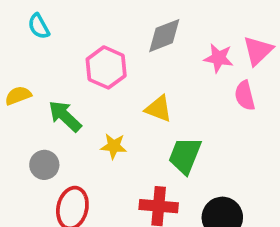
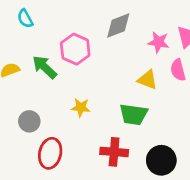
yellow triangle: (159, 109) -> (147, 80), moved
green arrow: (65, 116) -> (45, 67), moved
green trapezoid: (185, 156) -> (134, 114), turned -104

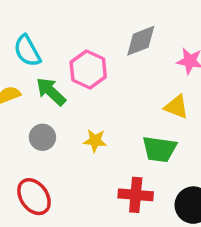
cyan semicircle: (25, 19) -> (27, 51), moved, size x1.4
gray circle: (29, 121) -> (42, 137), moved
red ellipse: (50, 153) -> (34, 197), moved, turned -48

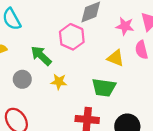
pink hexagon: (88, 69) -> (72, 37), moved
green arrow: (51, 92) -> (41, 56), moved

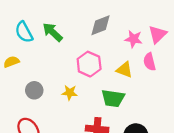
pink hexagon: (72, 37) -> (89, 64), moved
green arrow: (41, 56) -> (53, 32), moved

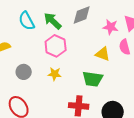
cyan semicircle: (24, 32) -> (27, 21), moved
green arrow: (53, 32) -> (53, 21), moved
pink hexagon: (89, 64) -> (56, 46), moved

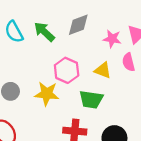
pink hexagon: (56, 46) -> (67, 70), moved
yellow star: (55, 74) -> (47, 94), size x1.5

